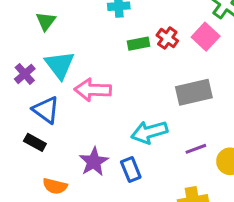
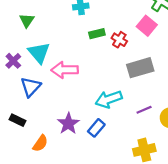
red cross: (167, 38) -> (119, 40), moved
blue triangle: (46, 110) -> (31, 87), turned 40
black rectangle: (35, 142) -> (18, 120), moved
blue rectangle: (131, 170) -> (96, 128), turned 66
orange semicircle: (55, 186) -> (40, 143), turned -66

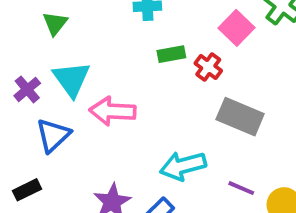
pink square: (147, 26) -> (237, 28), moved
gray rectangle: (140, 68) -> (240, 117), turned 35
purple line: (144, 110) -> (241, 188), turned 42
black rectangle: (18, 120) -> (27, 190), turned -56

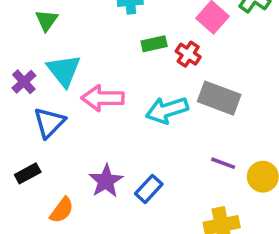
cyan arrow: (183, 166) -> (167, 110), moved

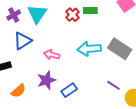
red cross: (188, 54) -> (73, 15), moved
pink arrow: (103, 98) -> (52, 55), moved, size x0.7

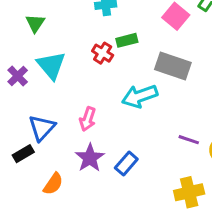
blue triangle: (23, 41) -> (42, 128), moved
gray rectangle: (120, 49) -> (173, 66), moved
pink arrow: (52, 55) -> (88, 119), turned -70

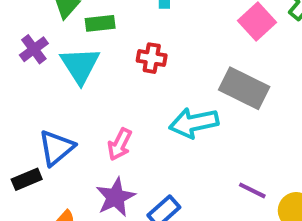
green rectangle: (127, 40) -> (100, 23), moved
red cross: (103, 53) -> (152, 58), turned -30
purple cross: (18, 76) -> (34, 49), moved

